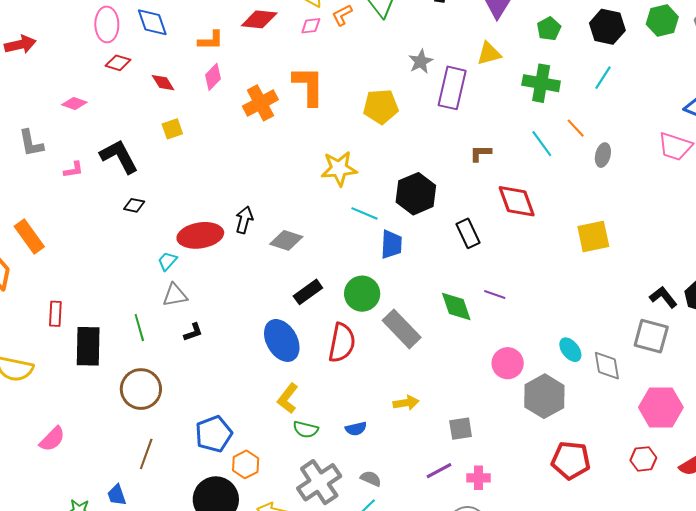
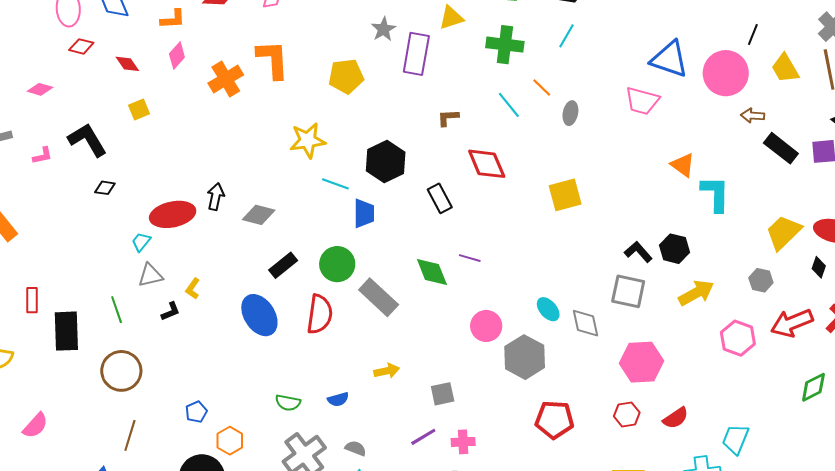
yellow L-shape: (288, 398) -> (193, 289), moved, size x0.7
blue pentagon: (214, 434) -> (196, 412), size x0.6

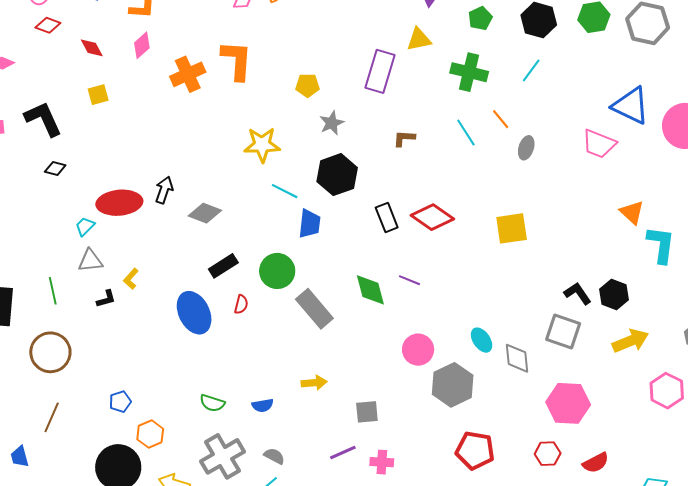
gray star: (384, 29) -> (332, 123), moved
yellow pentagon: (346, 76) -> (308, 85), size x0.7
red diamond: (487, 164) -> (432, 217), moved, turned -39
red semicircle: (320, 314) -> (241, 304), moved, size x0.5

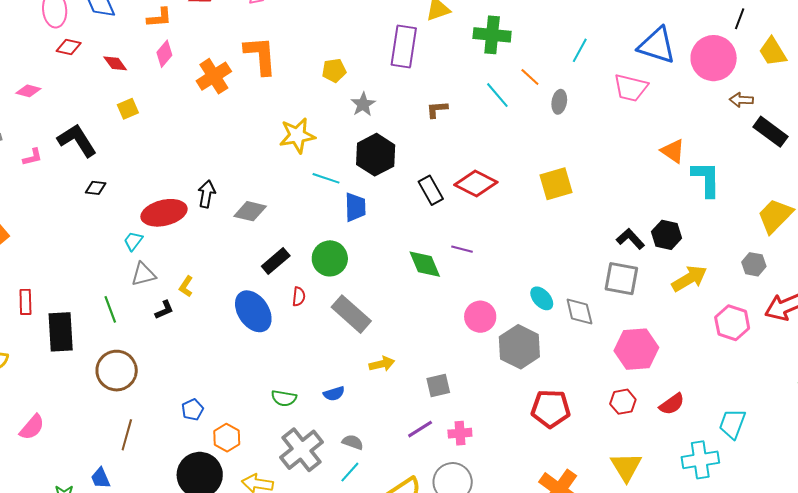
cyan line: (531, 71) -> (580, 50), moved
gray rectangle: (314, 309) -> (351, 314), moved

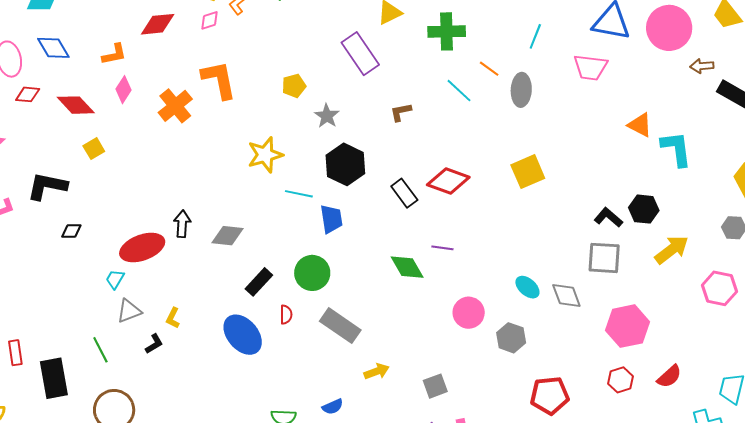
purple rectangle: (404, 46) -> (360, 54), turned -36
red diamond: (115, 63) -> (76, 105), size x1.5
gray ellipse: (559, 102) -> (521, 90), size x1.4
black L-shape: (77, 140) -> (47, 186), turned -39
gray hexagon: (519, 347) -> (511, 338), size x0.7

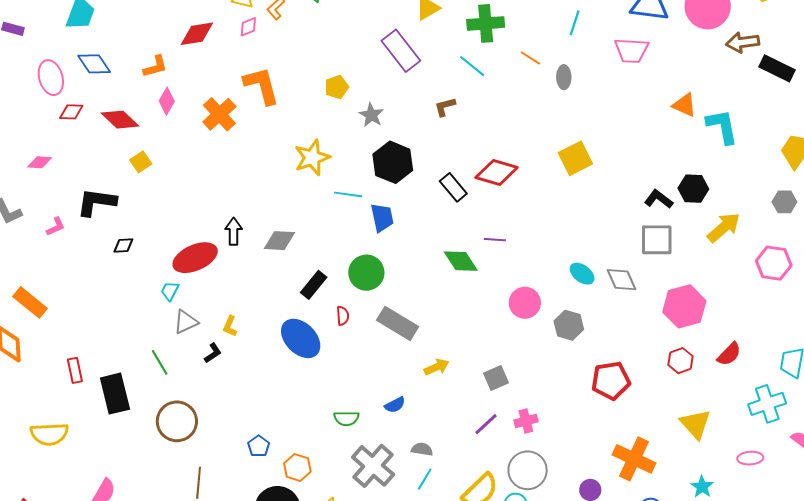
brown arrow: (702, 66) -> (743, 42), size x1.4
gray ellipse: (521, 90) -> (564, 77), size x0.7
cyan line: (459, 91) -> (472, 66), moved

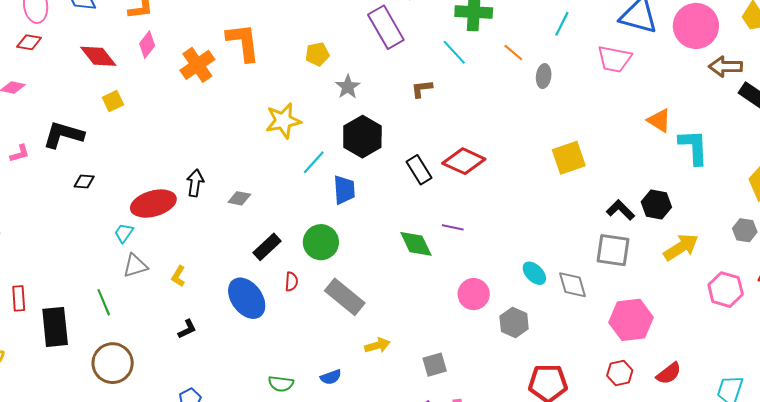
red diamond: (71, 112) -> (29, 42), moved
yellow square: (575, 158) -> (569, 158), moved
cyan line: (348, 194) -> (314, 162), turned -64
gray diamond: (279, 241) -> (239, 198), size x0.7
black L-shape: (213, 353) -> (187, 329), moved

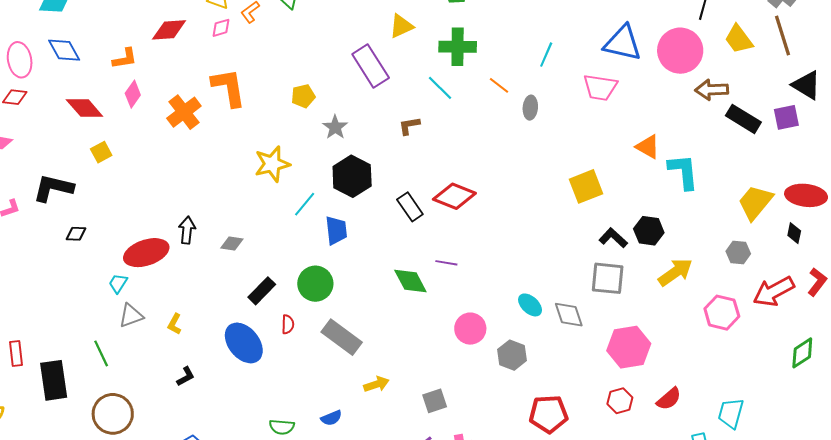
yellow square: (569, 158) -> (586, 186), moved

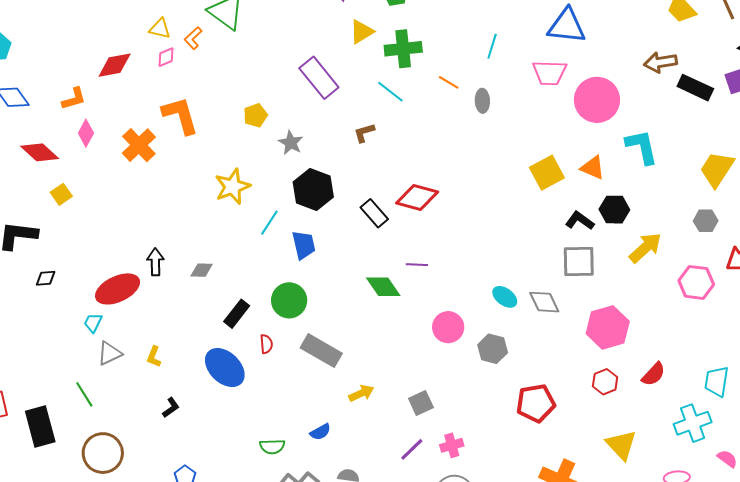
yellow triangle: (401, 26) -> (362, 32), moved
pink circle: (680, 51) -> (597, 100), moved
orange triangle: (648, 147) -> (593, 168), moved

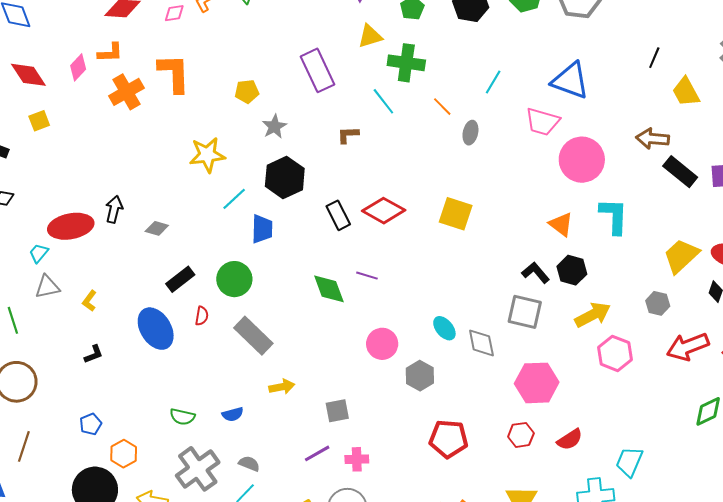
orange L-shape: (74, 99) -> (110, 53), moved
yellow square: (547, 173) -> (456, 214), moved, turned 32
pink hexagon: (696, 282) -> (615, 353), moved

